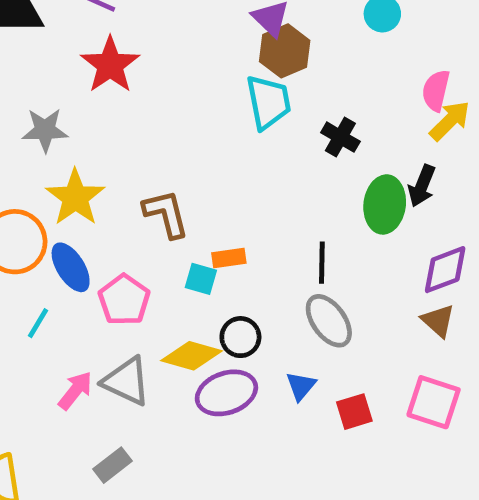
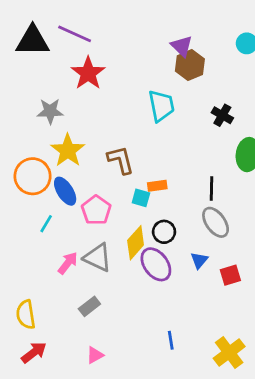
cyan trapezoid: (268, 102) -> (161, 106), moved
yellow diamond: (192, 356) -> (136, 243), turned -64
purple ellipse: (226, 393) -> (156, 264), turned 72

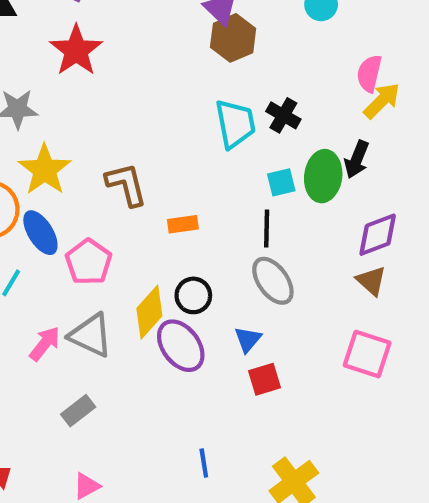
cyan trapezoid: (161, 106) -> (235, 124), moved
cyan square: (141, 198) -> (281, 182), moved, turned -30
red square: (230, 275) -> (265, 379), moved

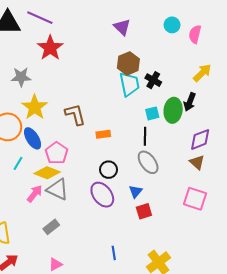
brown hexagon: (233, 38) -> (128, 63), moved
pink semicircle: (369, 73) -> (195, 34), moved
yellow diamond: (149, 312) -> (47, 173), moved, turned 70

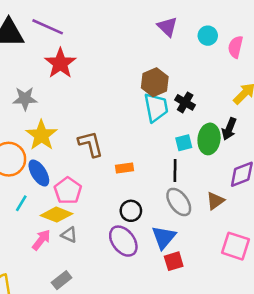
purple triangle: (122, 27) -> (167, 27), moved
brown triangle: (197, 162) -> (215, 201), moved, turned 42
gray triangle: (58, 189) -> (69, 235), size x0.6
blue triangle: (136, 191) -> (164, 237), size x1.5

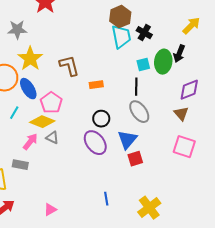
brown triangle: (215, 201) -> (181, 114), moved, turned -35
gray rectangle: (62, 280) -> (20, 165), moved, turned 49

